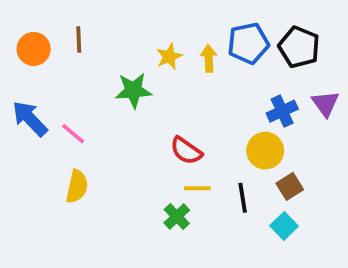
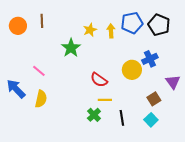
green star: (133, 90) -> (71, 48), turned -30
purple triangle: (325, 104) -> (173, 82), moved
blue arrow: (30, 119) -> (16, 89), moved
yellow circle: (265, 151) -> (132, 70), moved
black line: (243, 198) -> (122, 118), moved

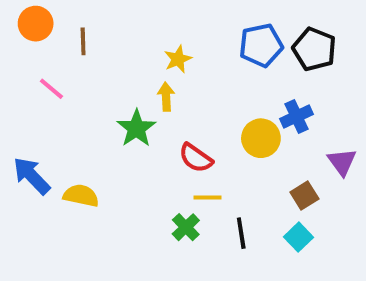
orange circle: (18, 26) -> (36, 24), moved
yellow arrow: (111, 31) -> (166, 97), moved
green star: (71, 48) -> (136, 128), moved
pink line: (39, 71) -> (51, 89), moved
yellow semicircle: (41, 99) -> (81, 196), turned -90

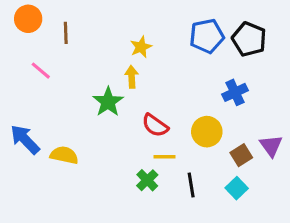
yellow circle: (261, 138) -> (207, 132), moved
purple triangle: (342, 162) -> (271, 146), moved

